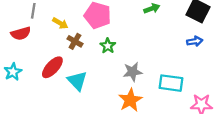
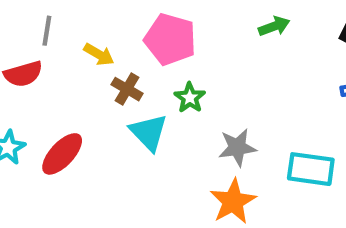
red ellipse: (52, 67) -> (62, 154), moved
cyan triangle: (77, 81) -> (149, 132), moved

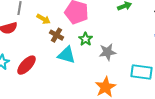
cyan triangle: (149, 132) -> (66, 55), turned -30
gray star: (237, 147) -> (108, 52), moved

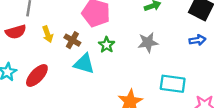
yellow arrow: (44, 19) -> (48, 34), moved, turned 40
gray star: (108, 52) -> (148, 42), moved

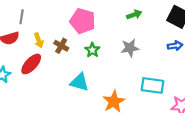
cyan triangle: (84, 64) -> (79, 82), moved
red ellipse: (37, 76) -> (31, 64), moved

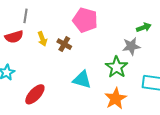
green arrow: (134, 15) -> (144, 27), moved
green star: (92, 50) -> (117, 67), moved, size x1.5
red ellipse: (31, 64) -> (35, 94), moved

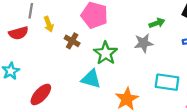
yellow arrow: (42, 39) -> (49, 24), moved
green star: (117, 67) -> (106, 53), moved

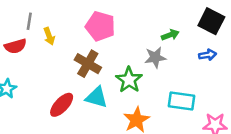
brown cross: (72, 41) -> (88, 64), moved, size x1.5
green star: (106, 53) -> (129, 80), moved
red ellipse: (41, 94) -> (62, 105), moved

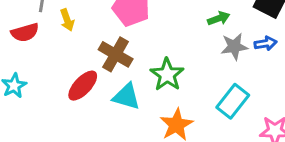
gray star: (155, 57) -> (234, 47), moved
cyan rectangle: (181, 101) -> (233, 101), turned -60
red ellipse: (62, 105) -> (83, 86), moved

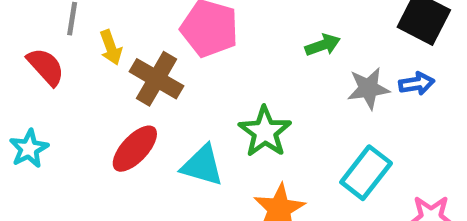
green arrow: (219, 18) -> (323, 45), moved
red semicircle: (25, 32) -> (46, 67), turned -116
brown cross: (116, 54) -> (157, 79), moved

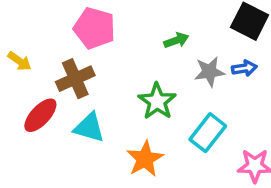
yellow arrow: (111, 47) -> (19, 61), moved, turned -35
brown cross: (157, 79) -> (75, 79), moved, turned 36
green star: (265, 132) -> (157, 101), moved

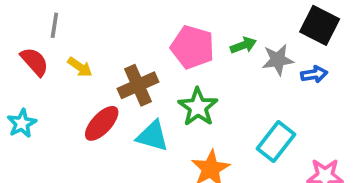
pink pentagon: (94, 28) -> (192, 47), moved
gray star: (209, 72) -> (278, 60), moved
green star: (157, 101) -> (198, 107), moved

